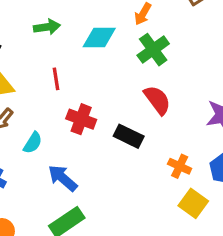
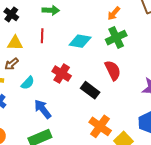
cyan diamond: (99, 37) -> (80, 41), moved
red line: (56, 79) -> (42, 36), moved
orange cross: (180, 166) -> (100, 126), moved, size x1.5

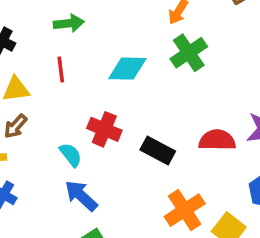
red semicircle: (113, 70) -> (217, 140), moved, turned -54
cyan semicircle: (28, 83) -> (71, 155), moved, turned -72
orange cross: (100, 126) -> (185, 210), turned 30

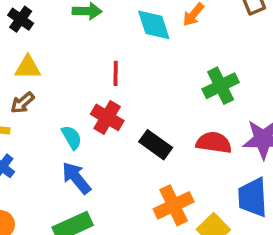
green cross: (189, 53) -> (221, 86), moved
red line: (61, 69) -> (116, 73), moved
cyan diamond: (127, 69) -> (154, 25), moved, turned 63

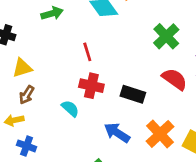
red semicircle: (214, 143) -> (175, 79), turned 45
blue arrow: (76, 178) -> (117, 133), moved

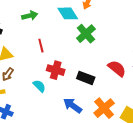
green cross: (166, 36) -> (86, 34), moved
red line: (87, 52) -> (41, 46), moved

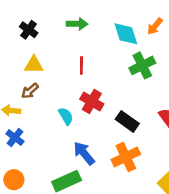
blue arrow: (73, 105) -> (84, 153), moved
orange cross: (104, 108) -> (126, 157), moved

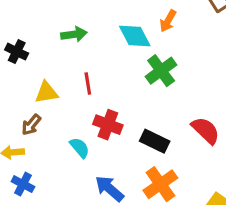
yellow triangle: (34, 65) -> (46, 92), moved

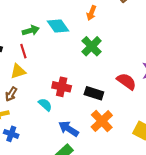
cyan diamond: (135, 36) -> (58, 26), moved
red line: (88, 83) -> (23, 51), moved

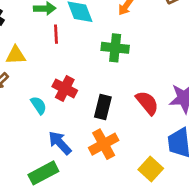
green cross: (92, 46) -> (115, 48), turned 36
red line: (23, 51) -> (56, 34), moved
black rectangle: (94, 93) -> (103, 107), turned 72

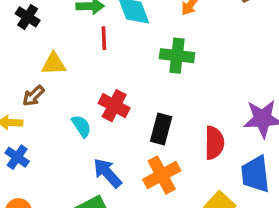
red semicircle: (147, 103) -> (214, 143), moved, turned 40

